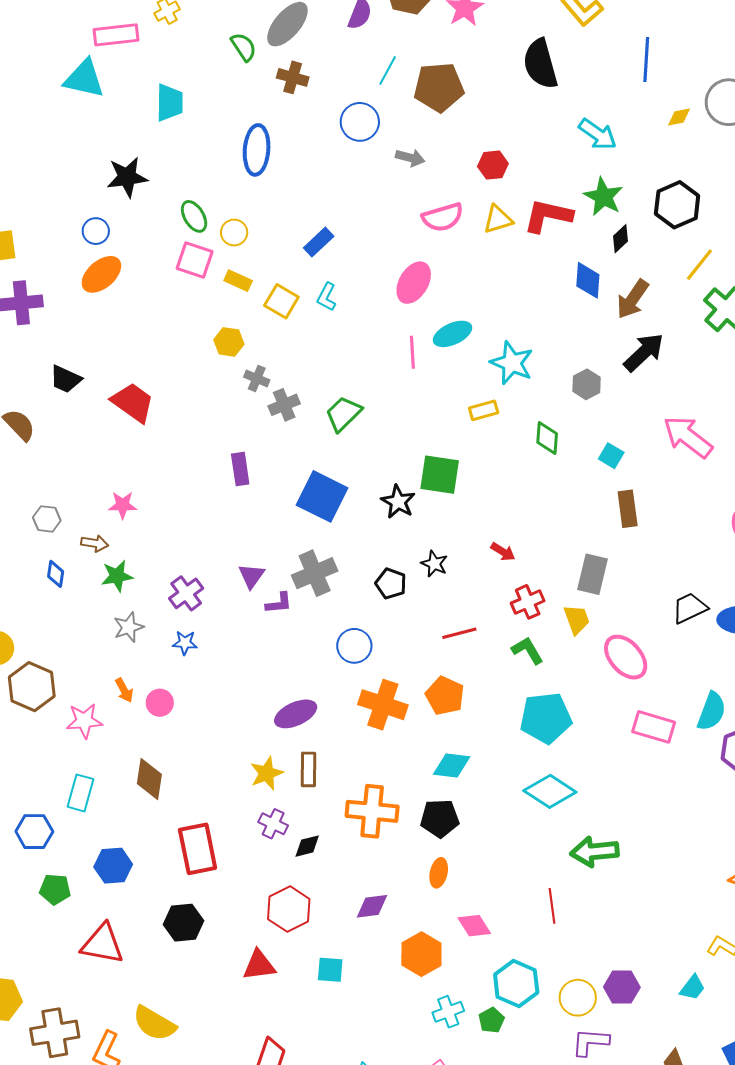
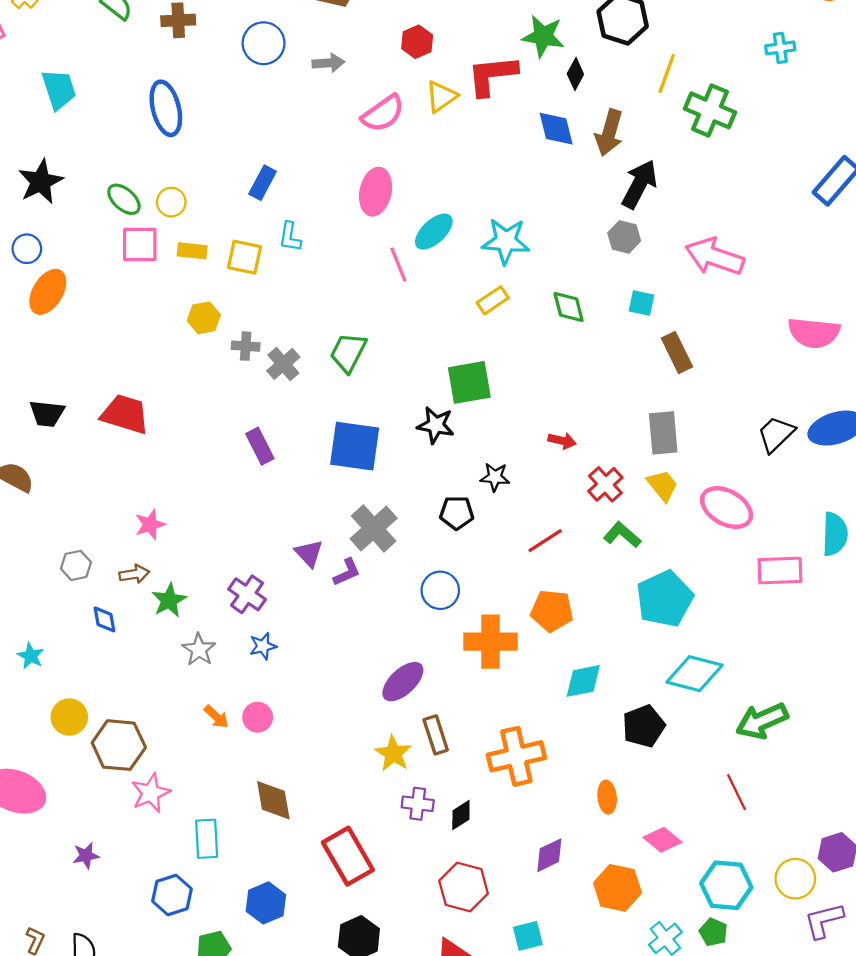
gray hexagon: (587, 384) -> (624, 237), moved
pink star: (84, 721) -> (151, 793), moved
black pentagon: (440, 818) -> (644, 726), moved

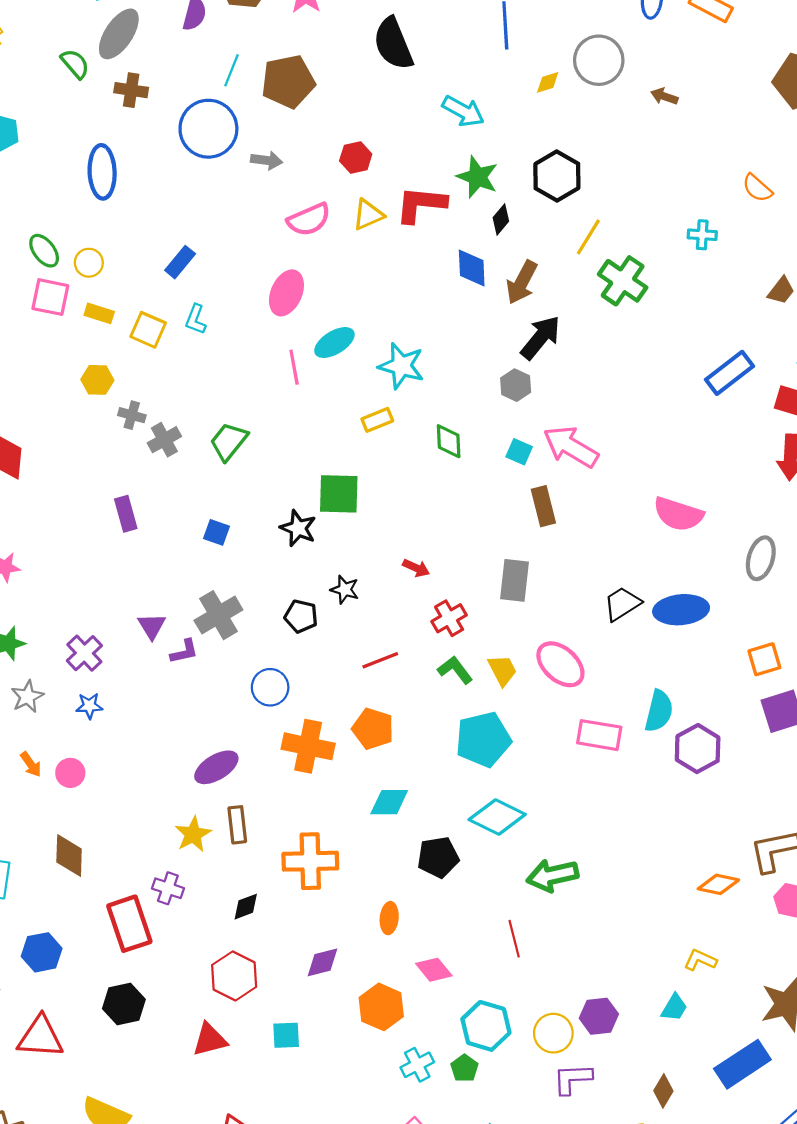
blue circle: (264, 43) -> (208, 129), size x1.4
pink arrow: (715, 257) -> (571, 447), moved
blue square: (355, 446) -> (216, 532), size x0.5
yellow trapezoid: (662, 485) -> (502, 670), moved
purple cross: (418, 804) -> (168, 888), moved

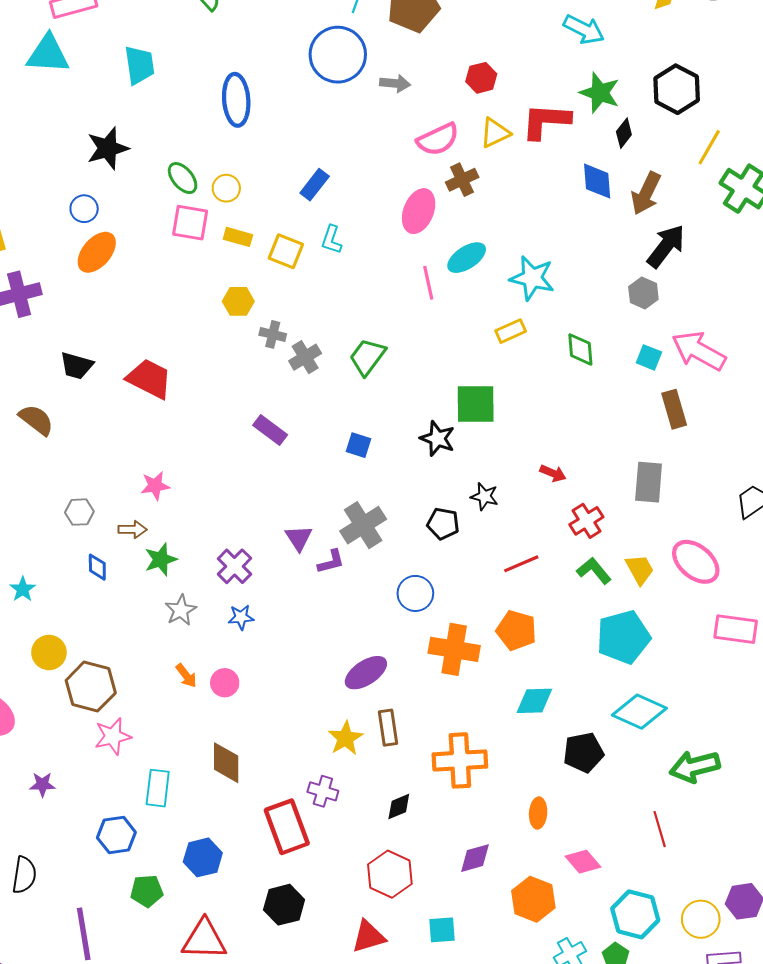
brown cross: (131, 90) -> (462, 180), moved, turned -32
purple rectangle: (126, 514) -> (270, 430), turned -36

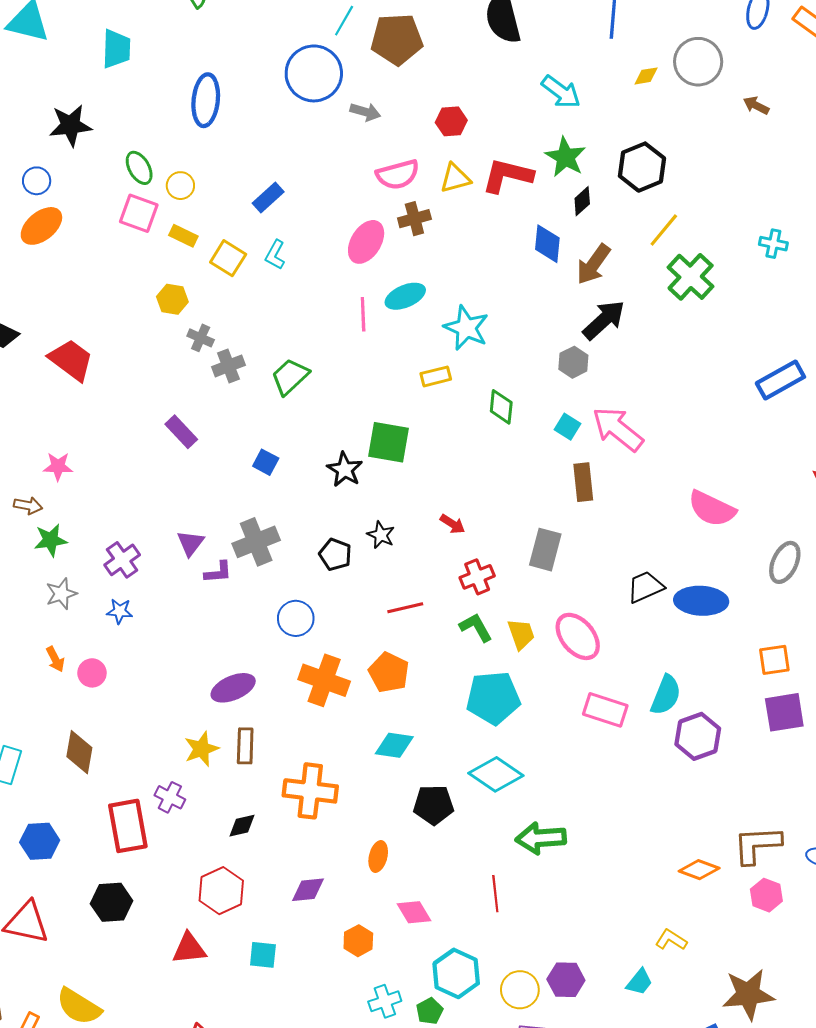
orange hexagon: (533, 899) -> (358, 941), size x0.7

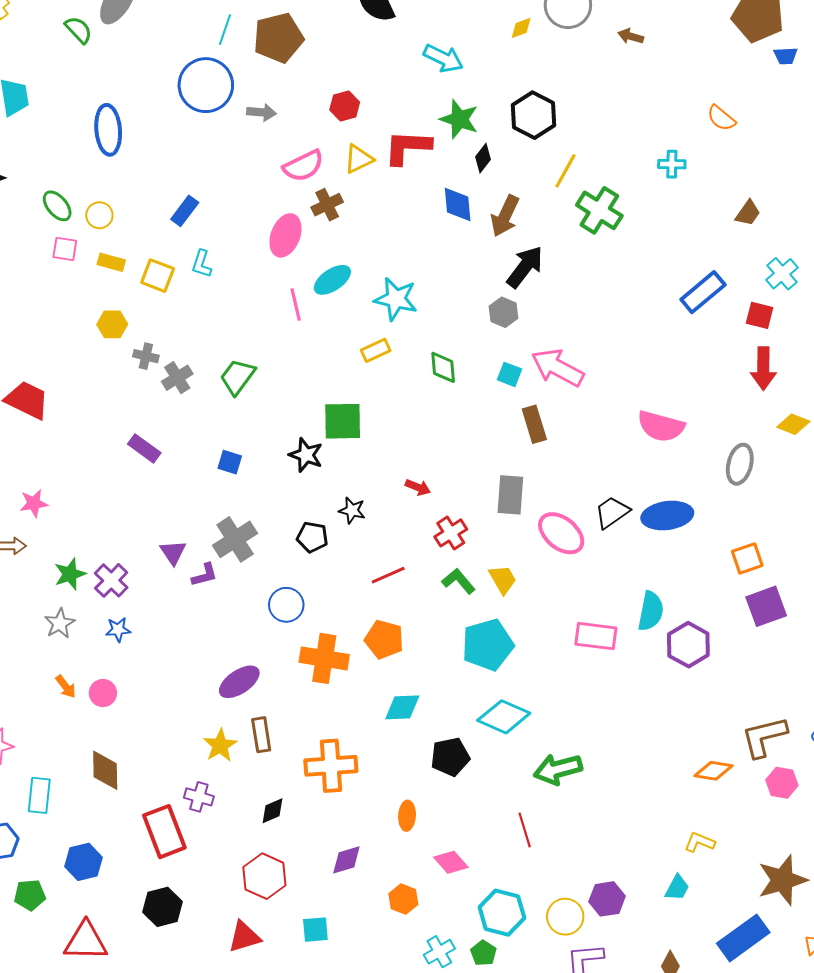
pink square: (139, 213) -> (65, 249), size x0.7
green star: (51, 540) -> (70, 574), moved
pink ellipse: (578, 636) -> (561, 533), moved

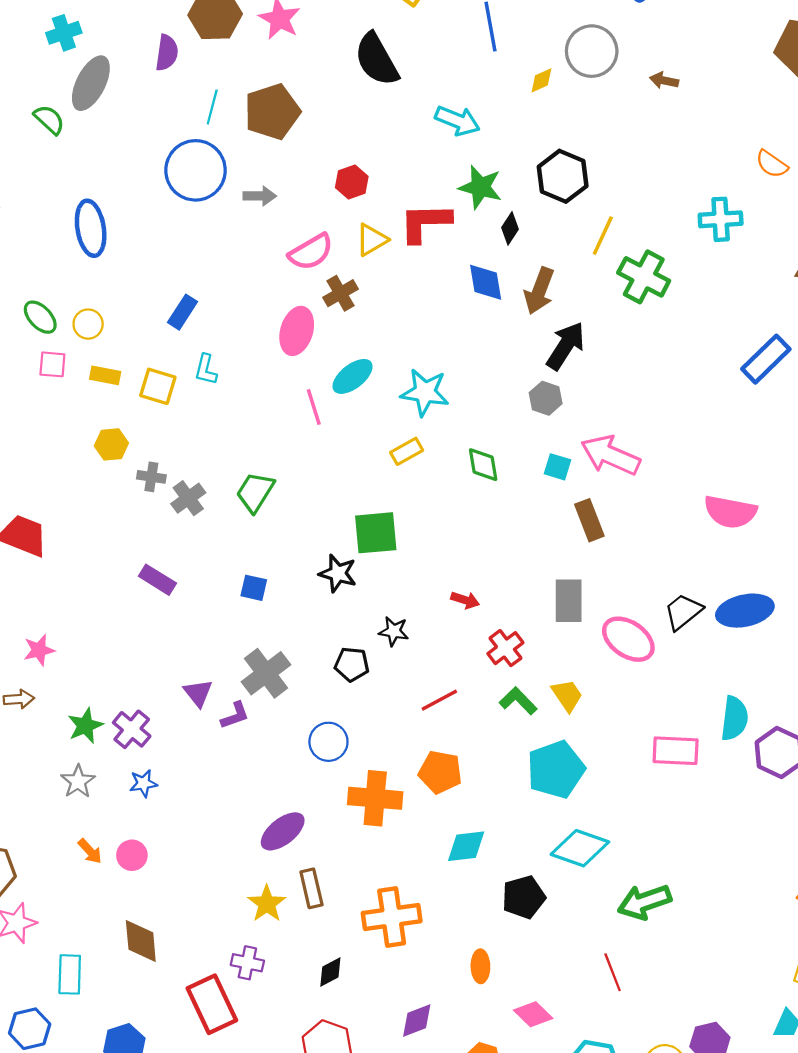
cyan cross: (672, 164) -> (721, 219), size x1.4

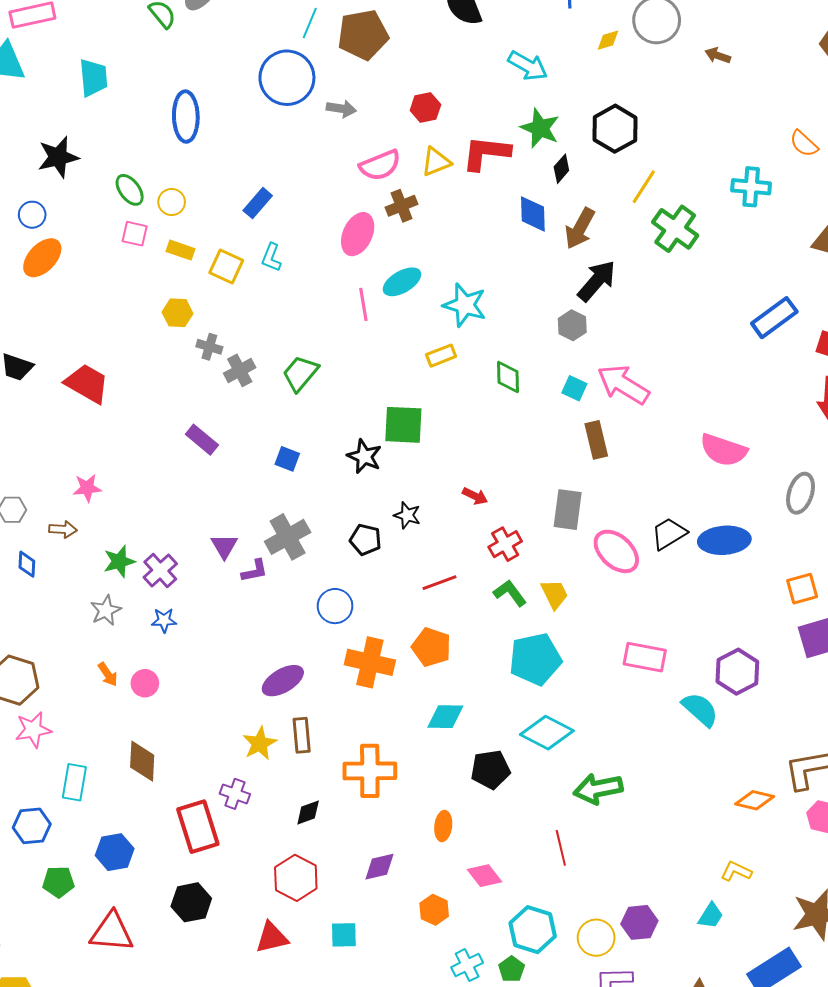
cyan semicircle: (734, 718) -> (700, 709), moved, turned -63

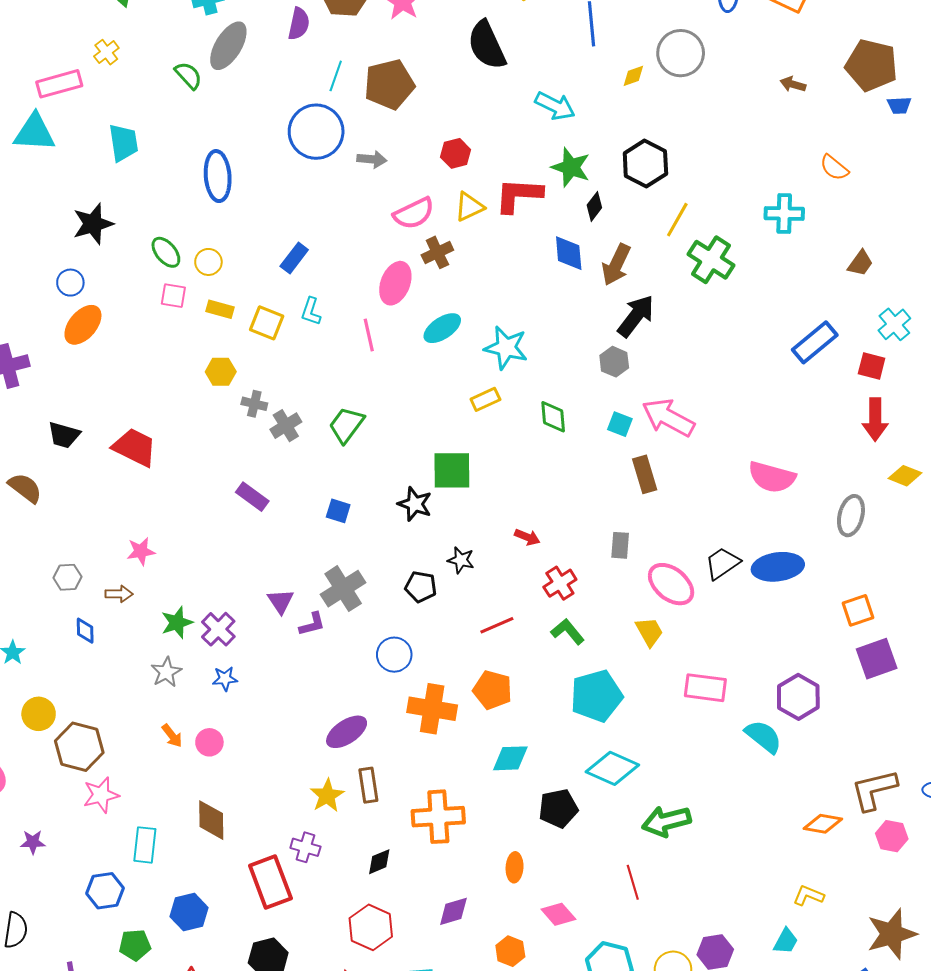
brown arrow: (718, 55) -> (793, 84), moved
pink line: (363, 304) -> (369, 335), moved
gray rectangle: (568, 510) -> (620, 545), size x0.7
yellow trapezoid: (555, 594) -> (649, 632), moved

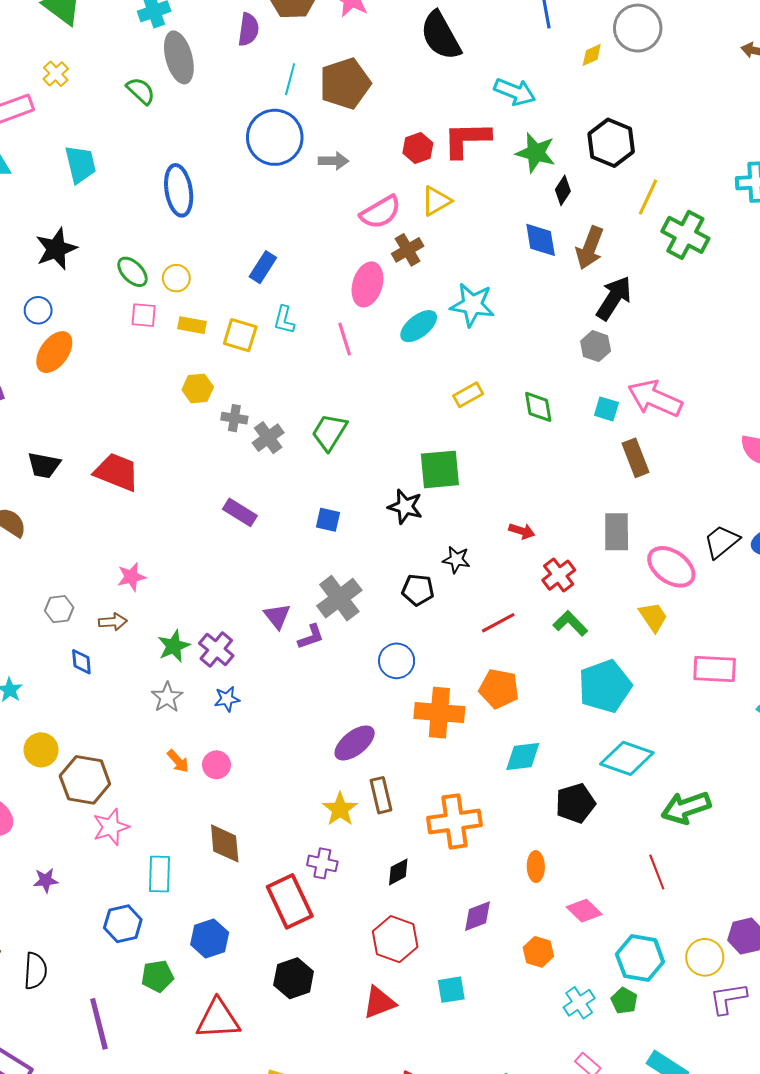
gray ellipse: (228, 46) -> (179, 57), turned -42
red L-shape: (519, 195) -> (467, 139), moved
cyan star: (506, 348) -> (472, 305), moved
gray rectangle: (620, 545) -> (617, 532), size x1.4

